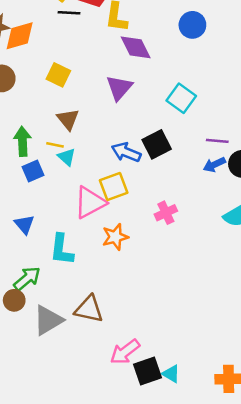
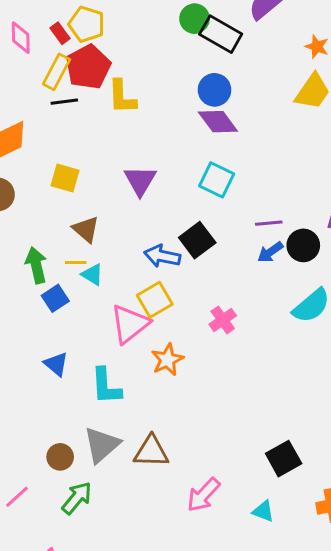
purple diamond: (136, 47) -> (218, 122), moved
green arrow: (27, 279) -> (77, 498), moved
gray triangle: (48, 320) -> (102, 445), moved
black square: (148, 371) -> (284, 459), moved

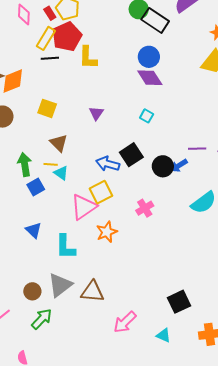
cyan square: (217, 180) -> (147, 116), size x0.6
purple triangle: (140, 181) -> (96, 113), size x0.7
purple line: (269, 223) -> (197, 149), moved
black circle: (303, 245) -> (163, 166), moved

